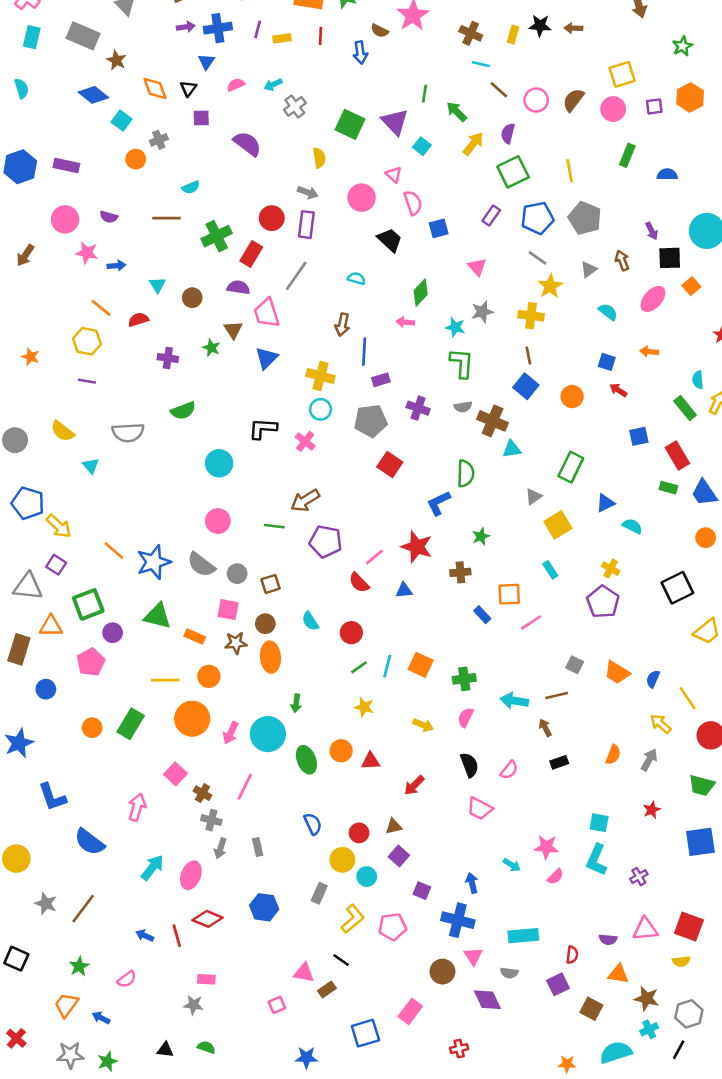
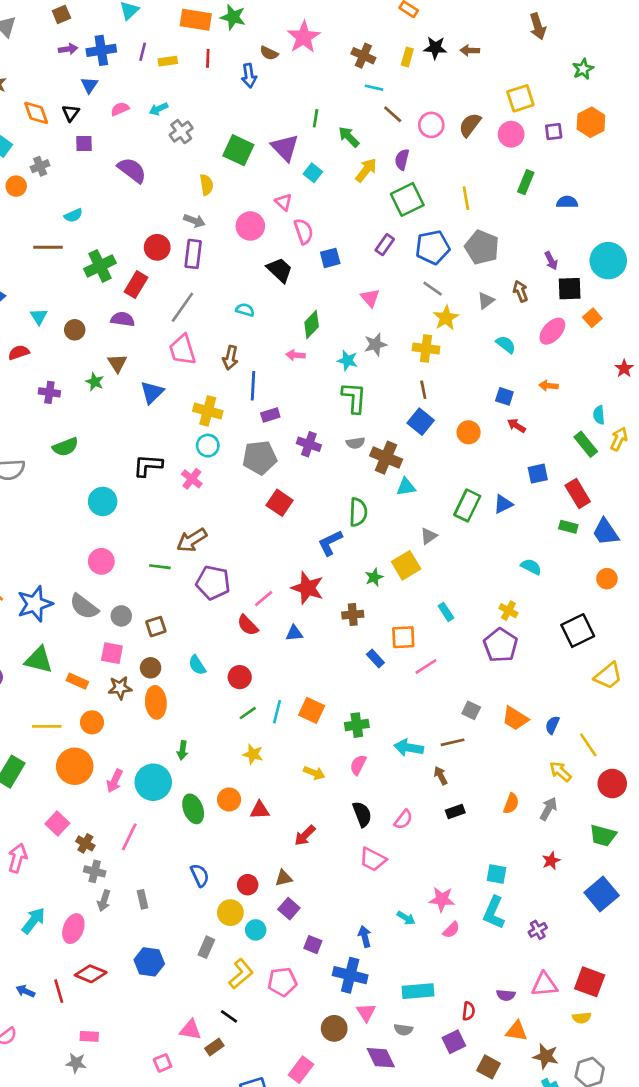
pink trapezoid: (267, 313) -> (182, 350), moved
blue triangle: (605, 503) -> (503, 504), moved
yellow square: (558, 525) -> (406, 565), moved
blue square: (700, 842) -> (602, 894), turned -32

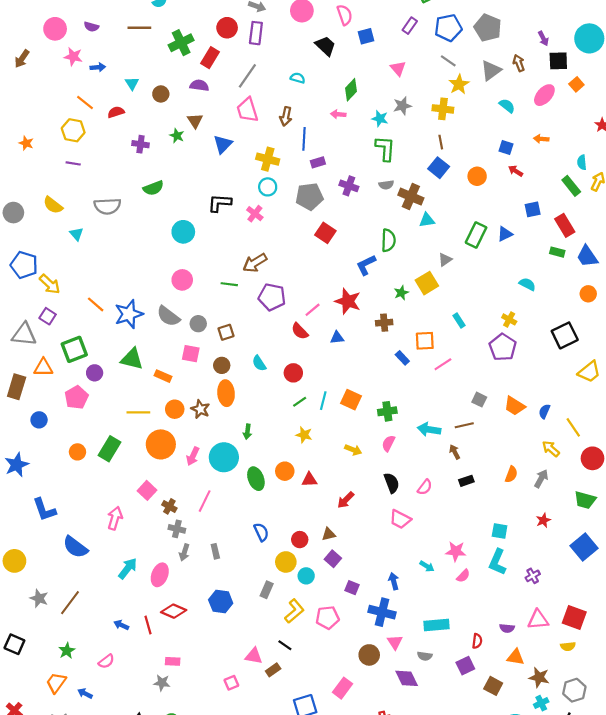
gray triangle: (486, 301) -> (491, 70), size x1.5
brown star: (120, 688) -> (200, 409), moved, turned 30

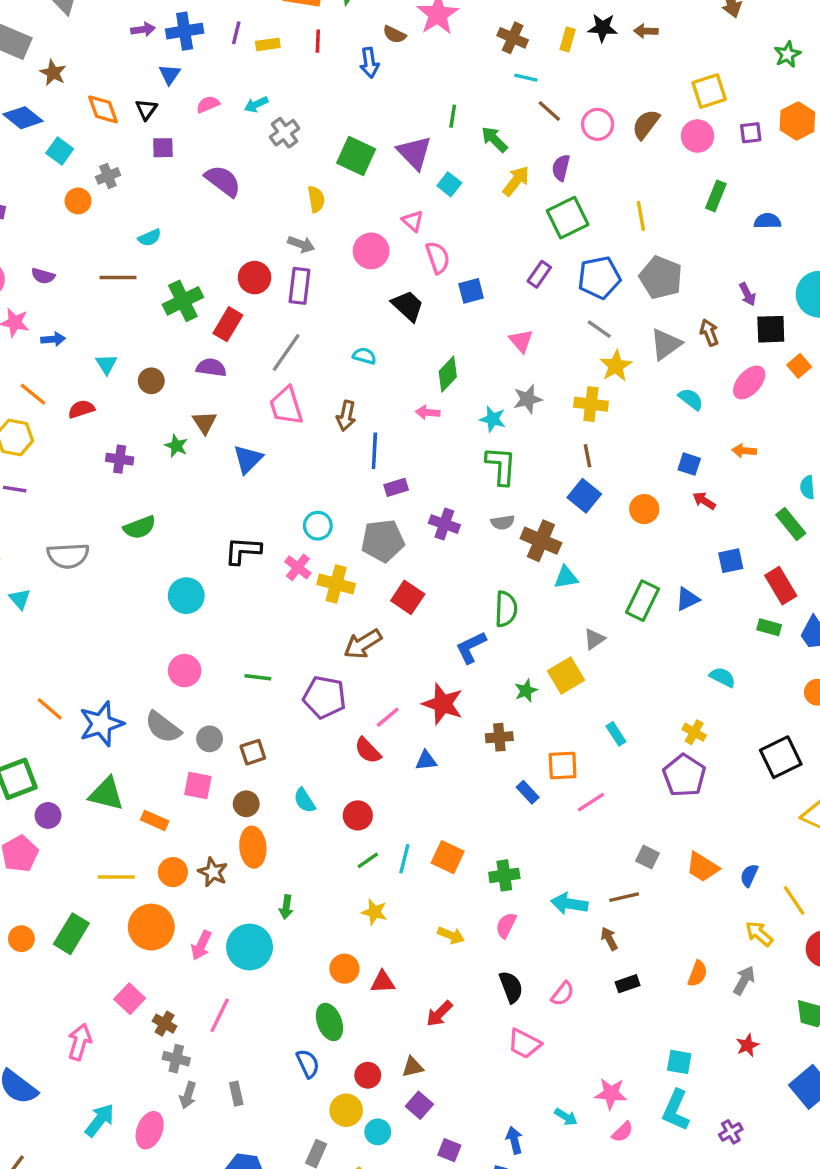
yellow cross: (268, 159) -> (336, 584), moved
brown arrow: (255, 263) -> (363, 644), moved
green ellipse: (256, 479) -> (329, 1022), moved

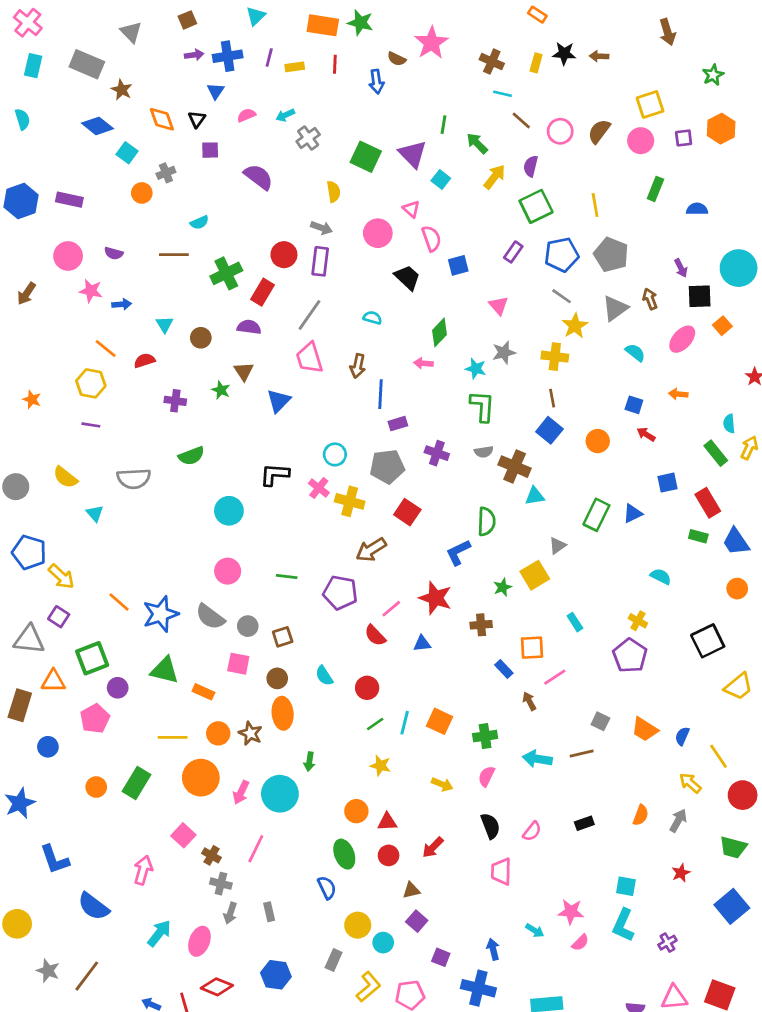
brown arrow: (609, 939) -> (529, 701), moved
pink trapezoid: (524, 1044) -> (501, 872), turned 64
red circle: (368, 1075) -> (389, 855), moved

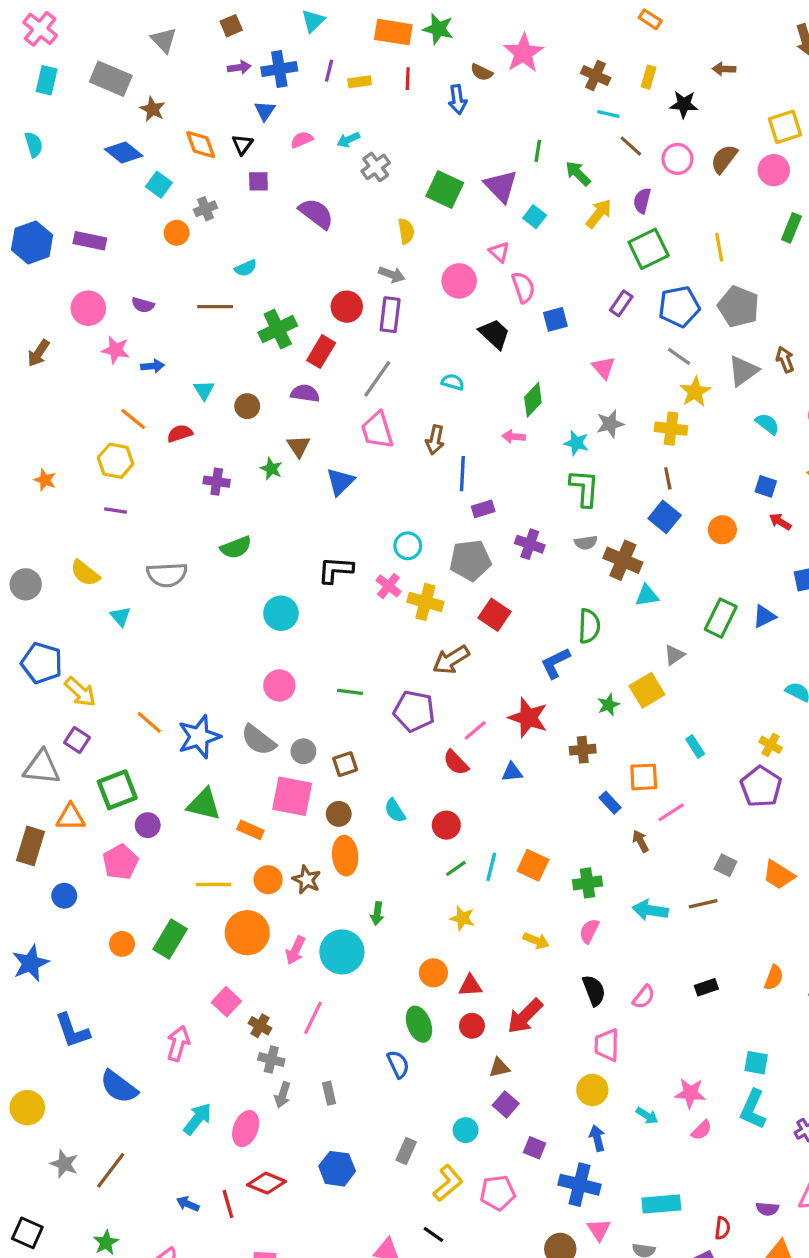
black star: (564, 53) -> (684, 104), moved
pink square: (238, 664) -> (292, 796), size x1.5
red arrow: (433, 847) -> (525, 1016), size x1.4
yellow circle: (358, 925) -> (592, 1090), moved

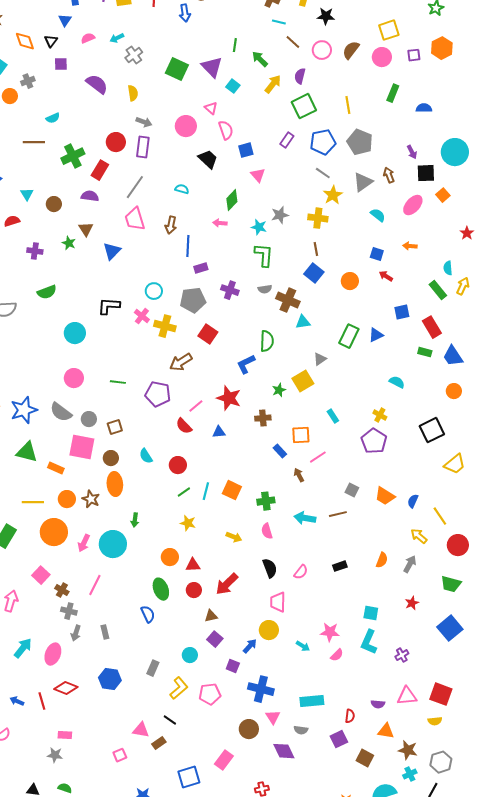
yellow semicircle: (406, 231) -> (133, 93), moved
pink triangle: (604, 368) -> (258, 175), moved
pink semicircle: (589, 931) -> (267, 531), turned -42
blue arrow: (597, 1138) -> (250, 646), moved, turned 56

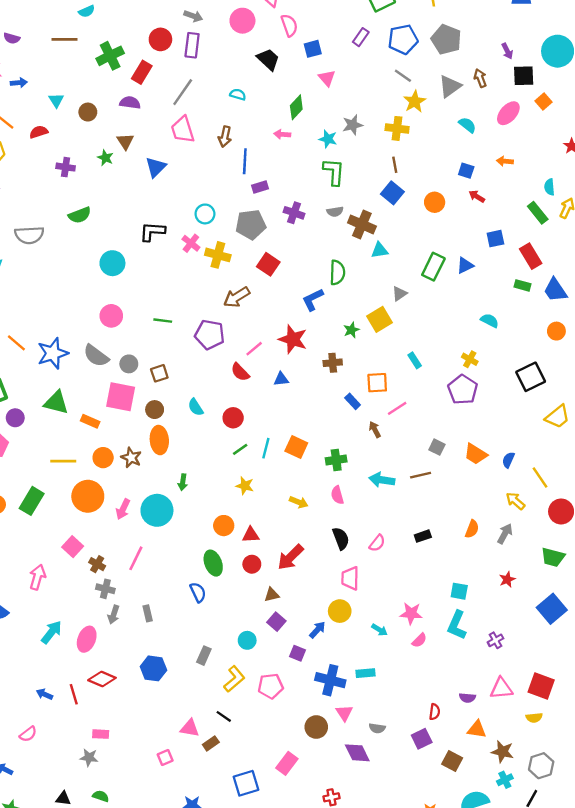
cyan rectangle: (312, 701) -> (365, 673), moved, size x0.7

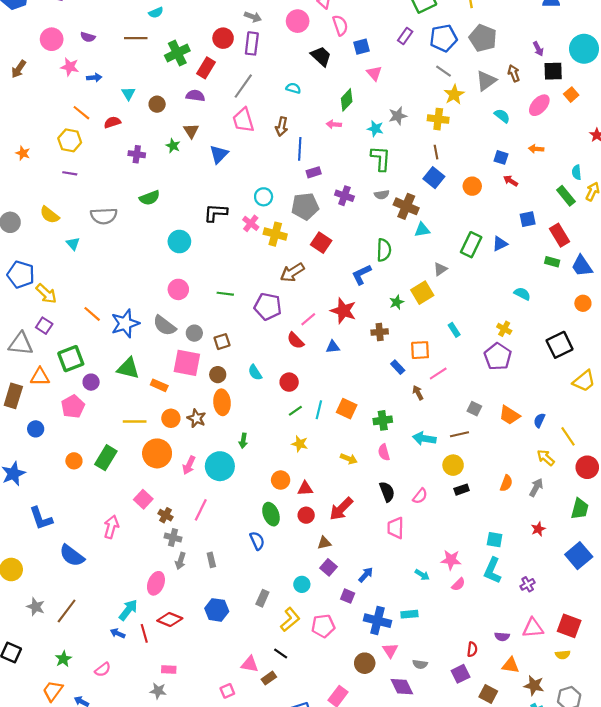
green trapezoid: (553, 557) -> (580, 509), turned -90
yellow circle: (340, 611) -> (453, 465), moved
cyan arrow: (52, 632) -> (128, 610), moved

